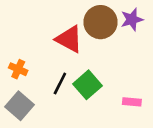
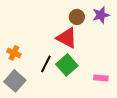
brown circle: (101, 22) -> (77, 17), size x0.6
red triangle: (69, 39) -> (67, 38), moved

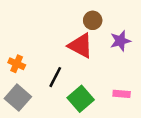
purple star: (101, 15) -> (120, 41), moved
green square: (67, 65) -> (81, 99), moved

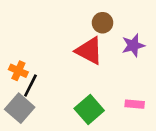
black line: (55, 77) -> (30, 85), moved

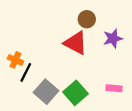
gray square: (20, 108) -> (46, 92), moved

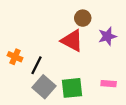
black line: (26, 72) -> (37, 65), moved
green square: (75, 93) -> (72, 88), turned 35

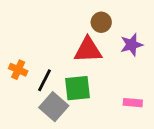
red triangle: (72, 41) -> (88, 50), turned -30
green square: (72, 88) -> (77, 88), moved

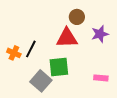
black line: (45, 80) -> (31, 49), moved

